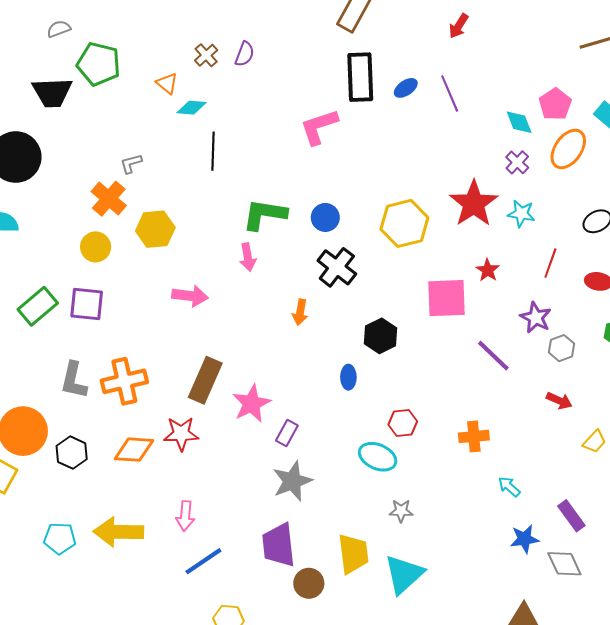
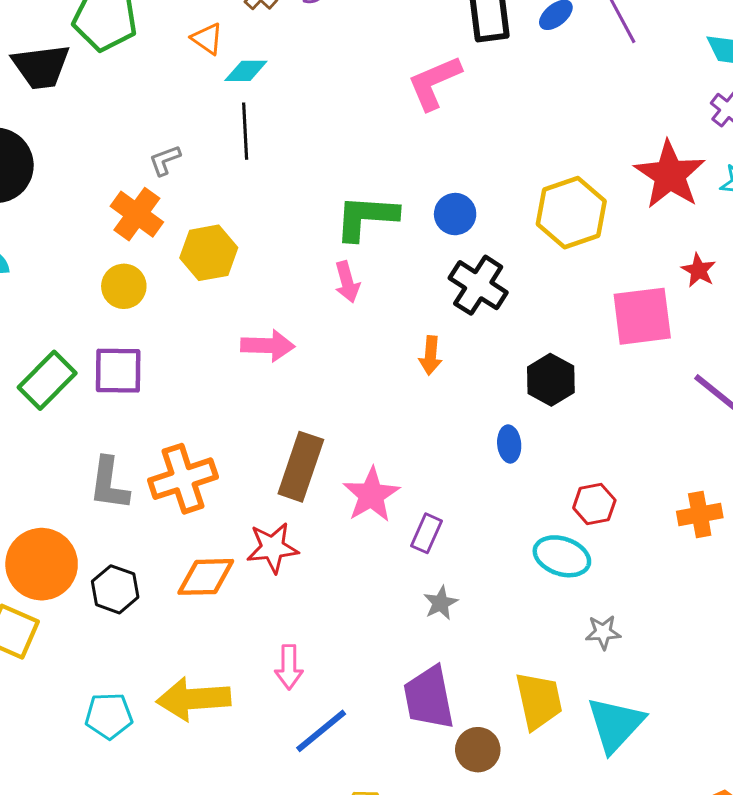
black line: (213, 151) -> (245, 131), moved
gray star: (292, 481) -> (441, 603), size x0.6

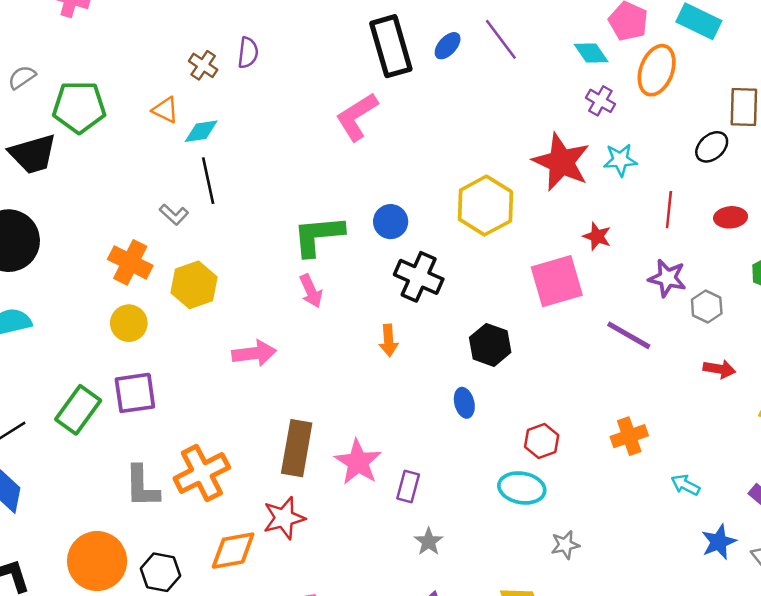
gray L-shape: (165, 160) -> (174, 215), moved, turned -108

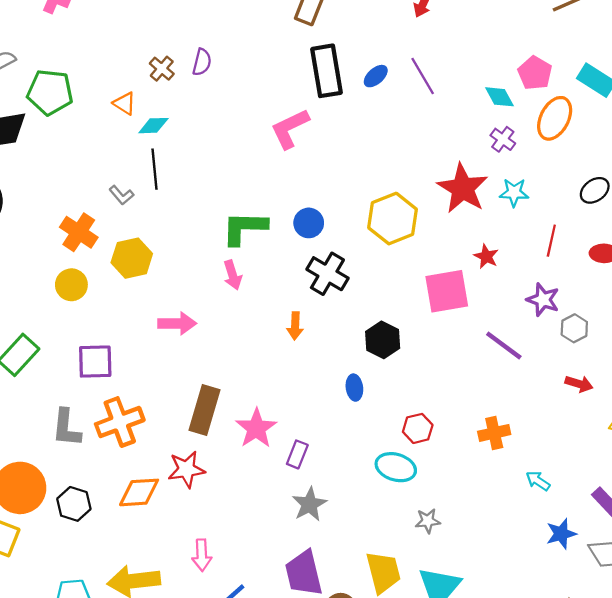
purple square: (135, 393) -> (95, 362), moved
gray star: (429, 542) -> (309, 504), size x1.4

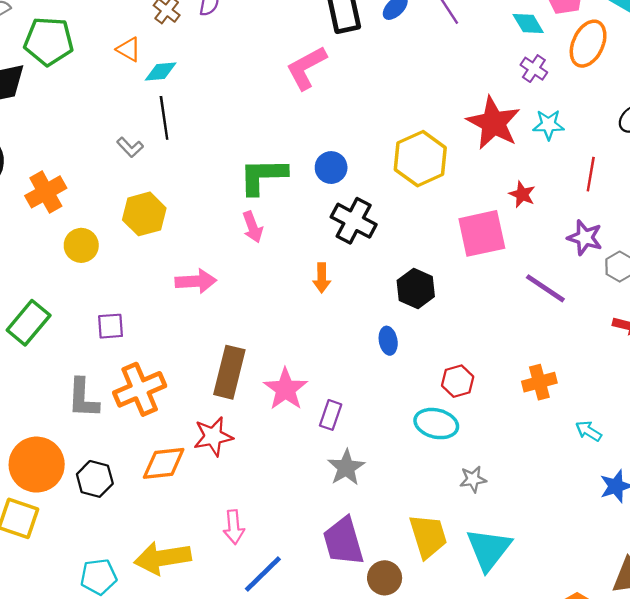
orange cross: (79, 232) -> (46, 192), moved, turned 30
purple square: (95, 362) -> (110, 326), size x0.7

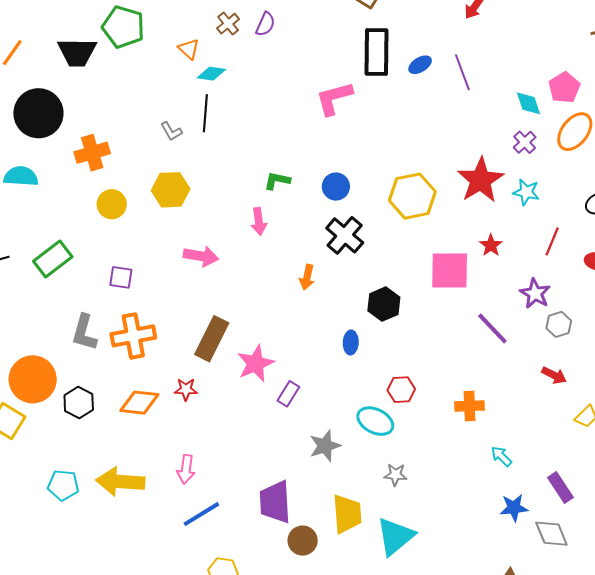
green L-shape: (263, 176) -> (277, 181), size x0.6
red star: (213, 436) -> (186, 389), size x0.7
gray star: (346, 467) -> (325, 446), moved

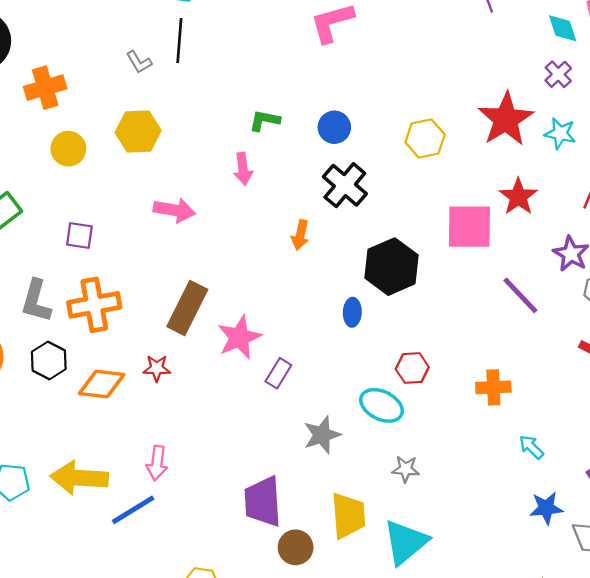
yellow hexagon: (412, 196) -> (425, 138), size x0.7
red star: (491, 245) -> (518, 197), size x1.4
black hexagon: (384, 304) -> (391, 267), size x1.4
black hexagon: (79, 402) -> (49, 360), moved
blue line: (201, 514) -> (133, 510), moved

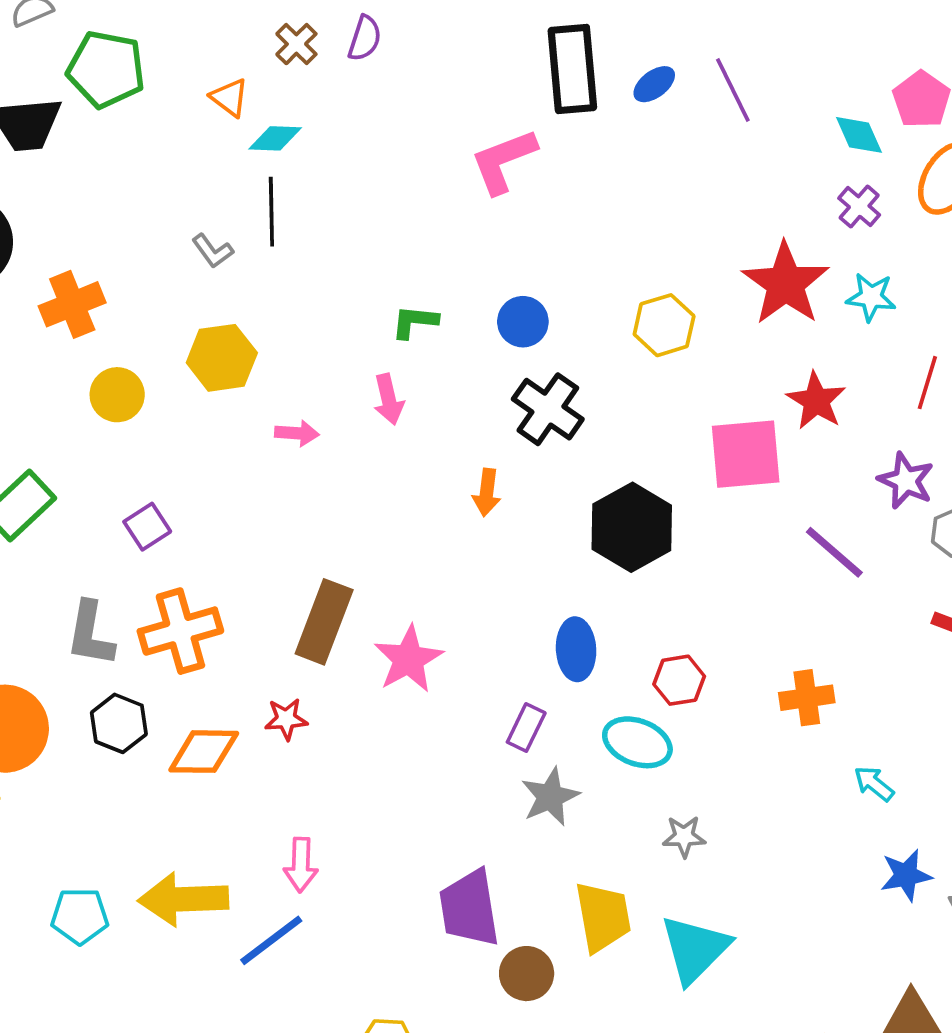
pink arrow: (174, 210) -> (297, 433), moved, size x0.7
purple square: (79, 235) -> (147, 527), turned -36
blue ellipse: (352, 312) -> (576, 649), moved, size x1.4
purple rectangle: (278, 373) -> (526, 728), moved

